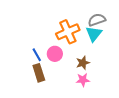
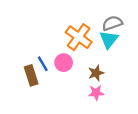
orange cross: (68, 32) -> (79, 37), turned -30
brown rectangle: (39, 73) -> (31, 75), moved

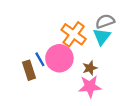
pink circle: (64, 63) -> (59, 58), size x1.6
pink star: (96, 93) -> (90, 86), size x1.5

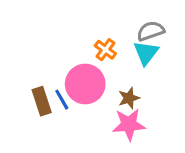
orange cross: (74, 34) -> (105, 50), size x0.6
blue line: (40, 59) -> (62, 100), moved

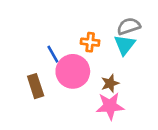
orange cross: (105, 50) -> (90, 42), turned -30
blue line: (62, 100) -> (53, 54), moved

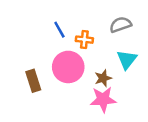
cyan triangle: (125, 45) -> (127, 60), moved
blue line: (53, 54) -> (59, 30), moved

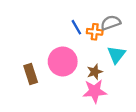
blue line: (59, 30) -> (76, 27), moved
orange cross: (84, 40) -> (95, 32), moved

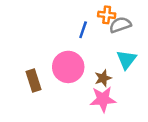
blue line: (76, 27) -> (83, 30), turned 49
orange cross: (95, 32) -> (107, 15), moved

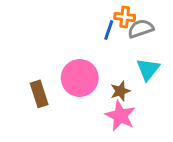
blue line: (83, 30) -> (109, 30), moved
pink star: (103, 99) -> (120, 116), turned 30

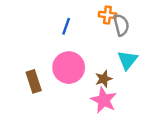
gray semicircle: (141, 29) -> (121, 25), turned 95
blue line: (109, 30) -> (66, 26), moved

